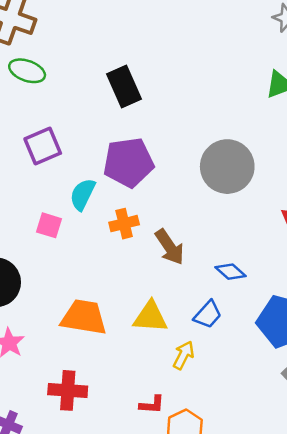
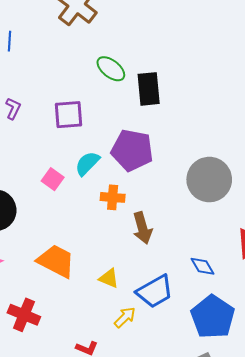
green ellipse: (27, 71) -> (111, 69), moved
blue diamond: (230, 272) -> (203, 266), moved
blue trapezoid: (208, 314) -> (155, 292), size x1.5
yellow triangle: (150, 317) -> (109, 278), size x0.7

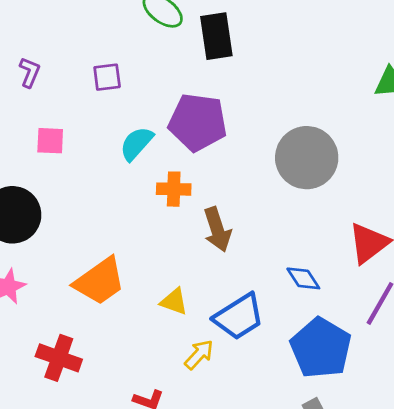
purple square: (69, 115) -> (107, 77), size x0.7
pink square: (53, 179) -> (50, 141), moved, turned -30
orange trapezoid: (56, 261) -> (100, 281), turned 120

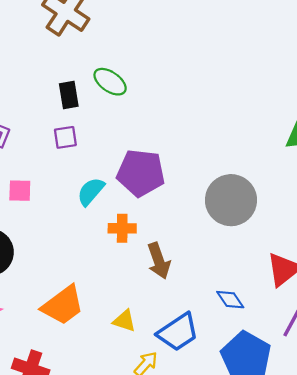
black rectangle: (216, 36) -> (69, 95), moved, size x0.7

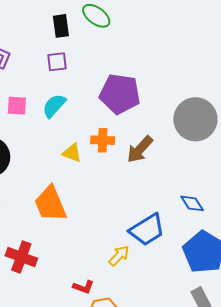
cyan semicircle: (91, 191) -> (54, 106), moved
brown arrow: (159, 261) -> (140, 149), moved, turned 60
orange trapezoid: (63, 305) -> (50, 204), turned 102
yellow triangle: (124, 321) -> (72, 153), moved

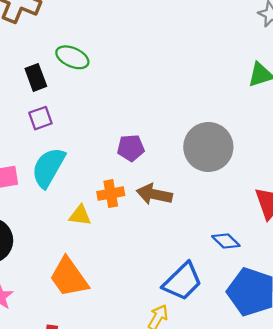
purple pentagon: (120, 94) -> (131, 148), moved, size x0.6
cyan semicircle: (54, 106) -> (48, 168), size x1.4
brown arrow: (140, 149) -> (154, 194), turned 72

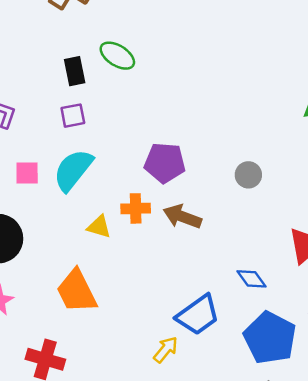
gray circle: (208, 147) -> (248, 175), size x0.5
purple pentagon: (131, 148) -> (165, 163), size x1.4

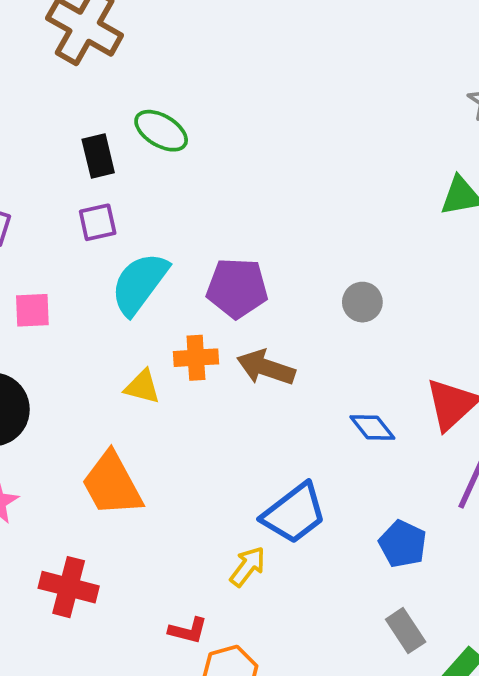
cyan semicircle: (73, 170) -> (139, 284), moved
blue diamond: (251, 279) -> (372, 427), moved
blue pentagon: (270, 338) -> (403, 544), size x0.6

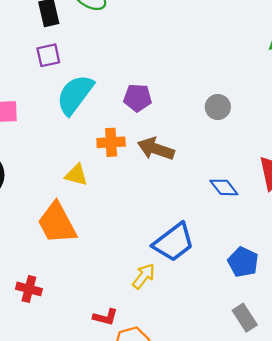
purple pentagon: (237, 288) -> (138, 98), size x0.7
yellow triangle: (142, 387) -> (76, 175), moved
red cross: (69, 587) -> (29, 289), size x0.7

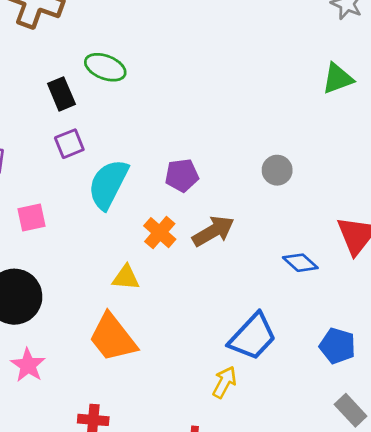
orange cross: (111, 142) -> (160, 233), turned -36
brown arrow: (156, 149) -> (213, 231), turned 141

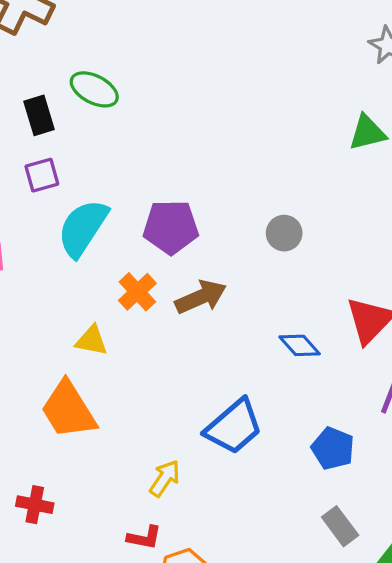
purple pentagon: (182, 175) -> (171, 227), size x1.4
yellow arrow: (224, 382) -> (165, 478), moved

